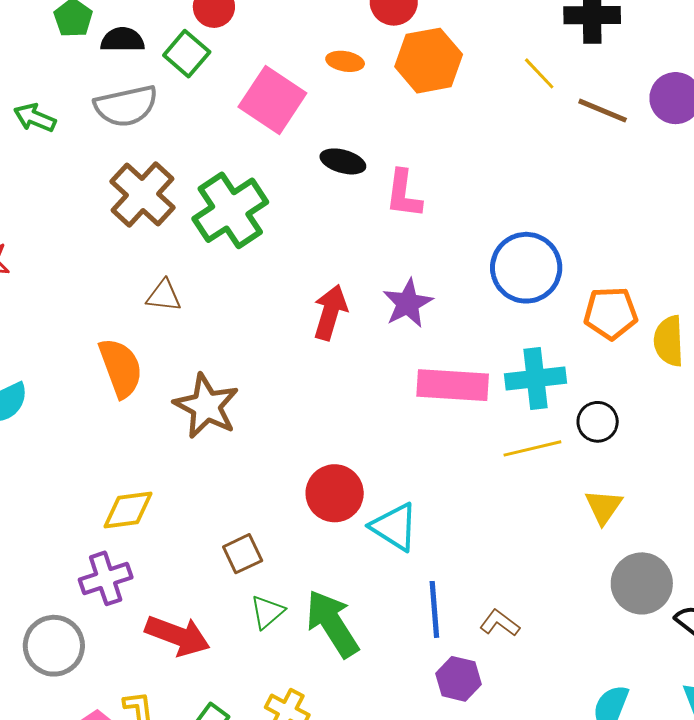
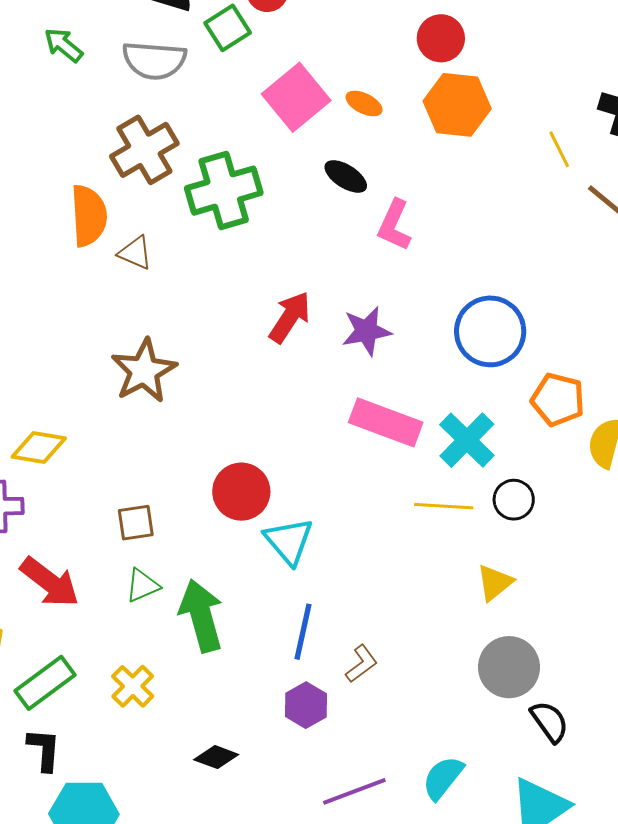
orange ellipse: (345, 61) -> (364, 104), moved
orange semicircle: (121, 368) -> (89, 216), moved
cyan cross: (535, 378) -> (467, 440), turned 34
brown L-shape: (500, 623) -> (362, 664), turned 90

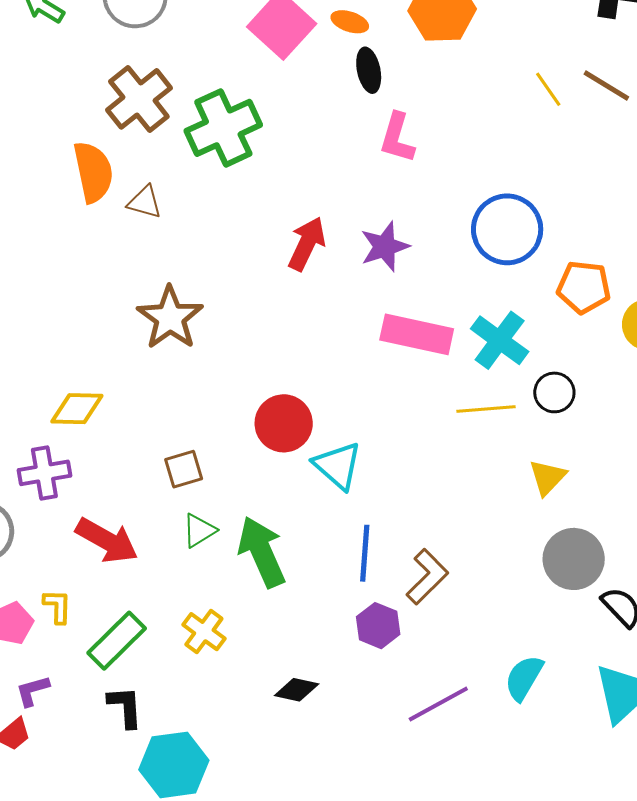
yellow line: (559, 149) -> (548, 89), moved
black ellipse: (346, 176) -> (369, 70), moved, turned 54
brown L-shape: (362, 664) -> (427, 577), size x1.4

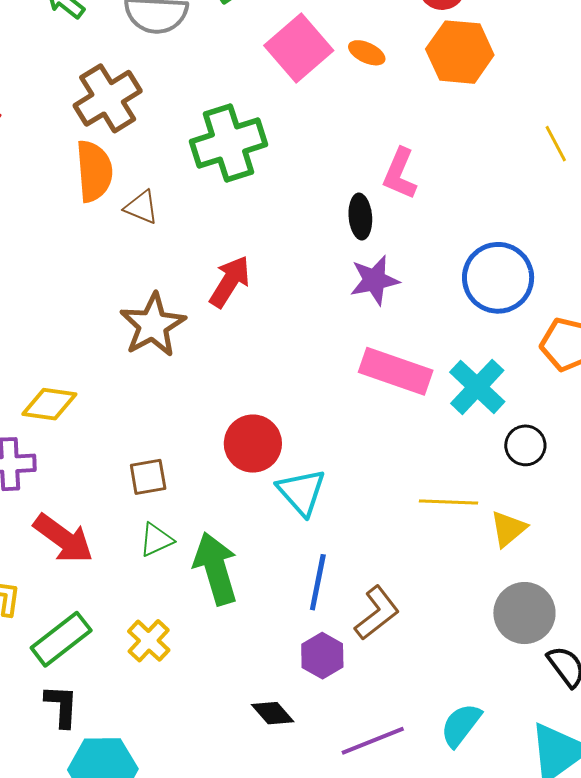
black ellipse: (369, 70) -> (360, 217), moved
brown cross: (139, 99) -> (108, 98), moved
red arrow: (307, 244) -> (230, 282), moved
yellow line: (486, 409) -> (449, 502), moved
black diamond: (297, 690) -> (273, 713), moved, turned 30

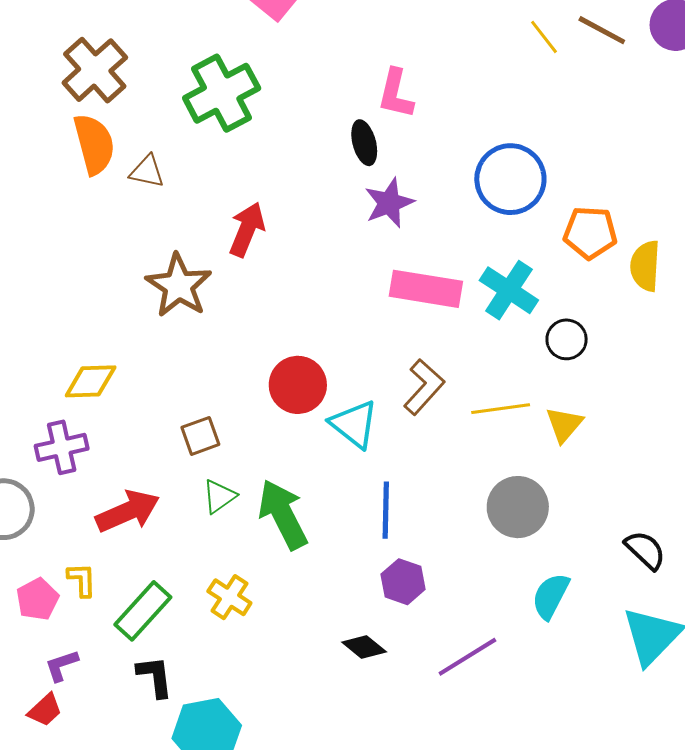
red arrow: (63, 538) -> (128, 511), turned -50
brown L-shape: (377, 613) -> (424, 387), moved
gray circle: (524, 613) -> (518, 507), moved
cyan semicircle: (461, 725) -> (551, 596), moved

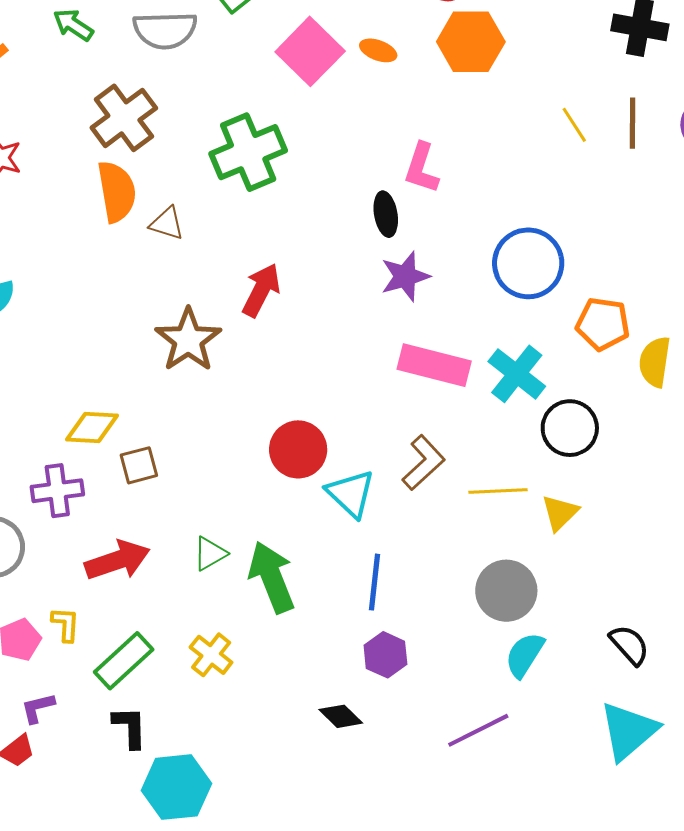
brown line: (602, 30) -> (632, 123), turned 57
black circle: (567, 339) -> (570, 428), size x1.4
brown square: (200, 436) -> (139, 465), moved
cyan semicircle: (551, 596) -> (525, 655), moved
purple line: (467, 657) -> (478, 730), moved

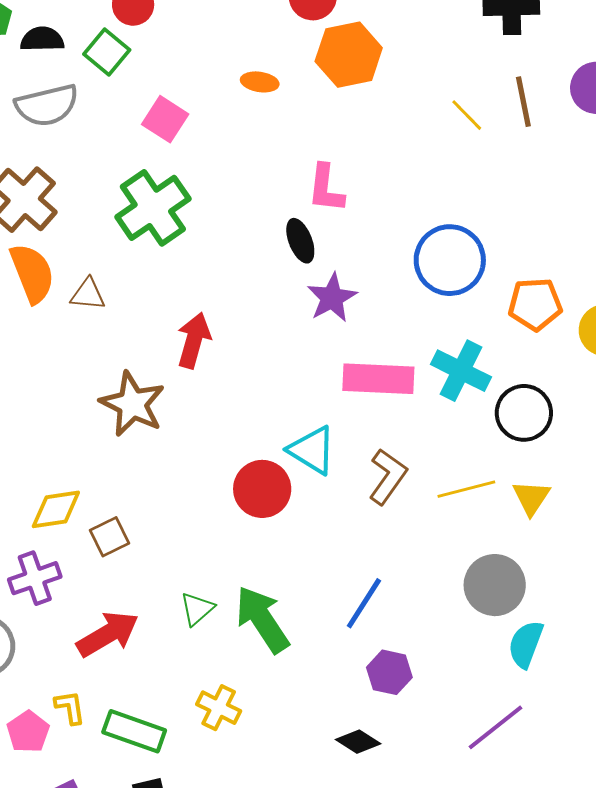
pink square: (310, 51) -> (165, 119), moved, size x0.7
cyan triangle: (351, 494) -> (312, 450), moved
blue line: (375, 582) -> (364, 603), turned 38
green rectangle: (124, 661) -> (134, 731), turned 74

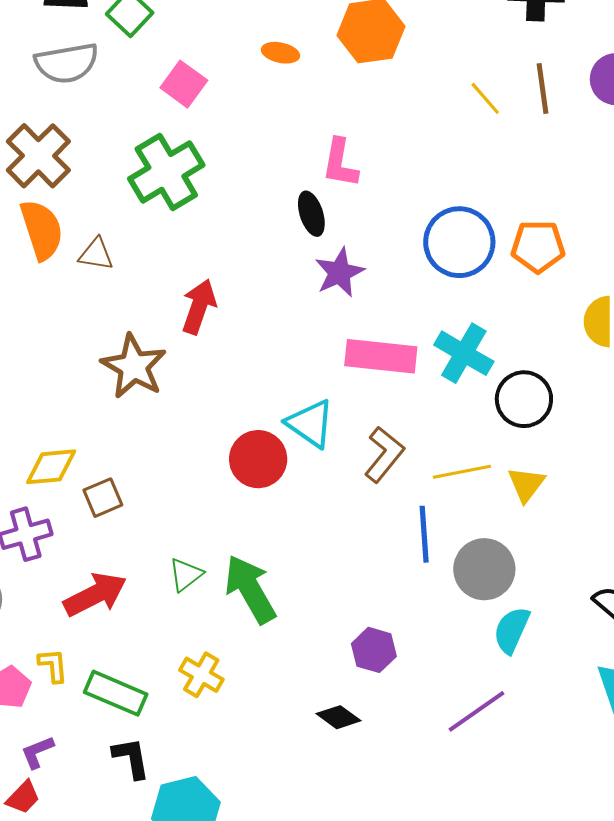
orange pentagon: (535, 304) -> (538, 246), moved
blue line: (364, 603) -> (424, 534), moved, turned -40

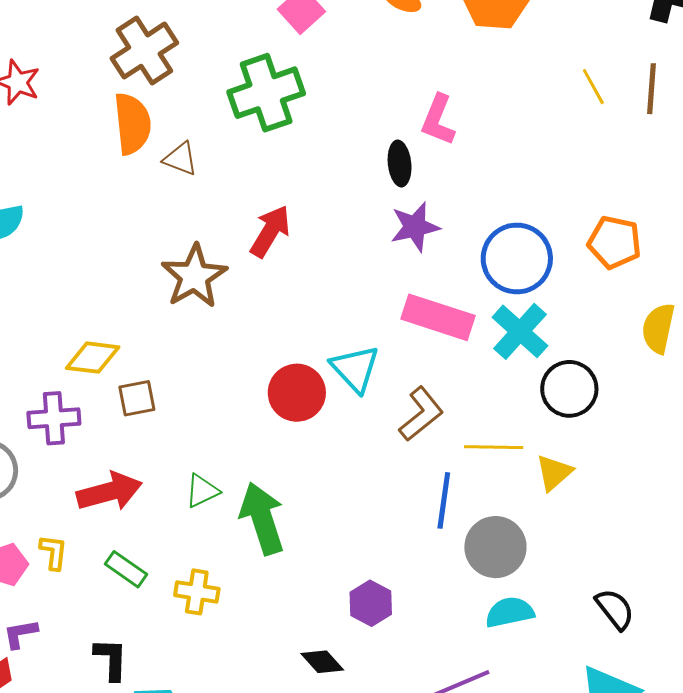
blue circle: (459, 242) -> (517, 258), moved
cyan semicircle: (512, 630) -> (510, 612), turned 42
yellow cross: (201, 675) -> (197, 592), turned -33
green rectangle: (116, 693) -> (126, 569), moved, size x0.7

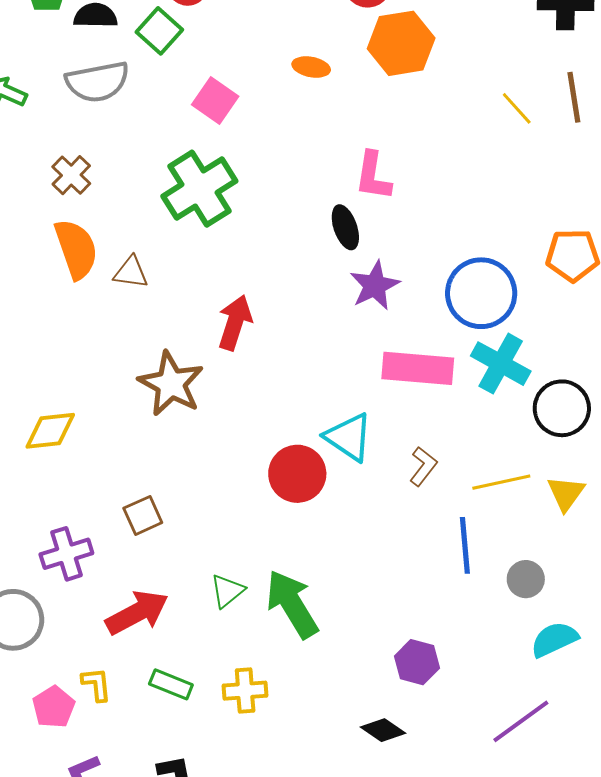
brown cross: (144, 51) -> (71, 175), size x0.6
yellow diamond: (93, 358) -> (50, 431), moved
brown L-shape: (421, 414) -> (423, 466), size x0.7
gray circle: (495, 547) -> (526, 579), size x0.6

